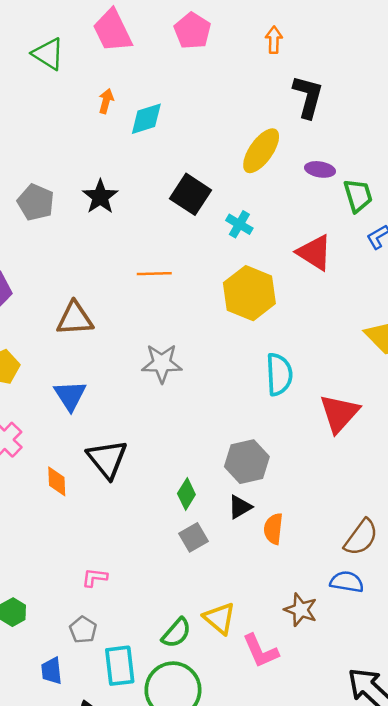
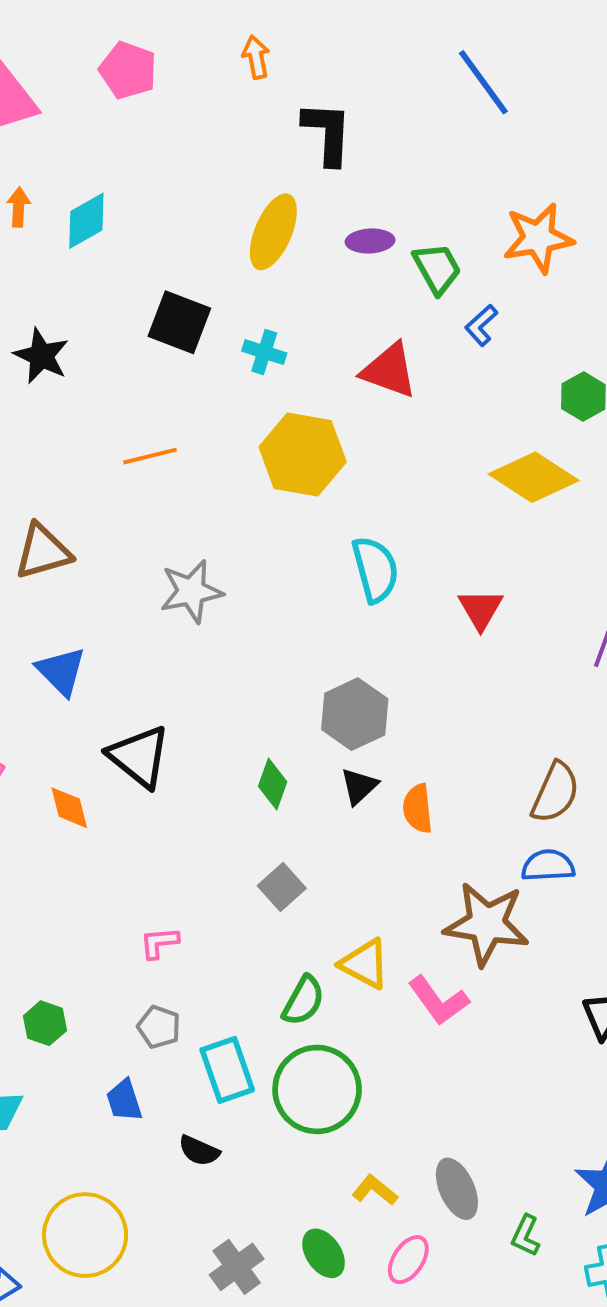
red triangle: (339, 413) -> (481, 609), size x0.7
gray square: (194, 537) -> (282, 887), moved
brown star: (301, 610) -> (487, 924), size x1.6

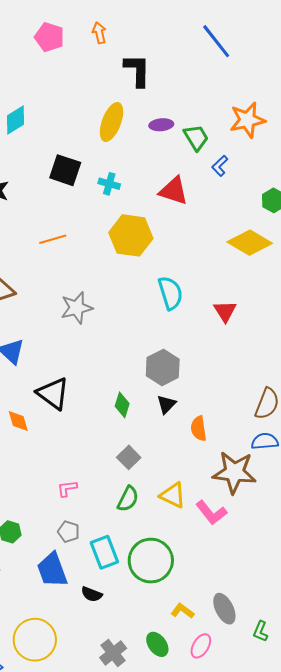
pink pentagon: (128, 70) -> (49, 37), moved
orange semicircle: (418, 808) -> (199, 428), moved
green semicircle: (303, 1001) -> (128, 499), moved
blue trapezoid: (124, 1100) -> (52, 570), size x1.6

